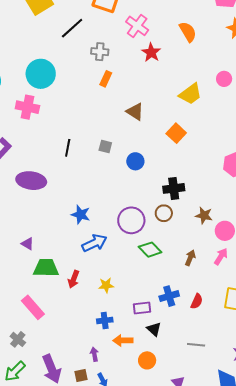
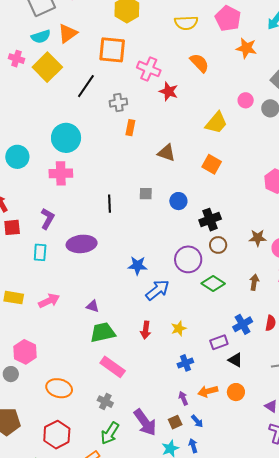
black cross: (174, 188) -> (210, 220), moved
green trapezoid: (46, 268) -> (103, 333), moved
orange arrow: (123, 340) -> (208, 391), moved

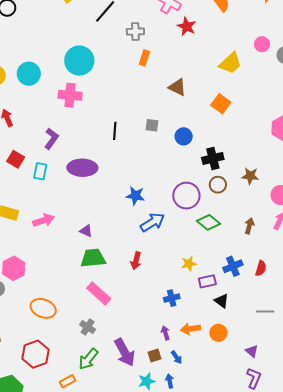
red square: (12, 227) -> (16, 159), moved, turned 30
brown star: (258, 238) -> (250, 176), moved
yellow star: (179, 328) -> (189, 264), moved

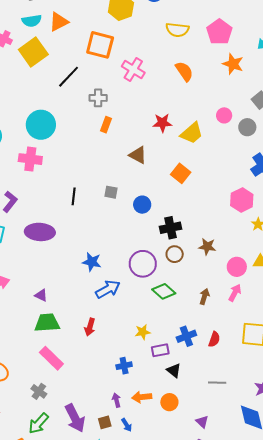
red star: (187, 26) -> (162, 123), moved, turned -30

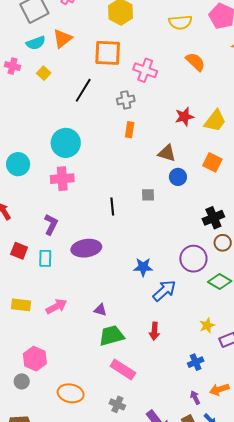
yellow square: (33, 52) -> (44, 73), size x0.5
gray cross: (98, 98) -> (126, 100), moved
blue circle: (142, 205) -> (178, 177), moved

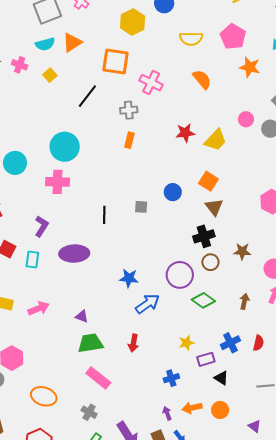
brown triangle: (167, 153) -> (214, 207), moved, turned 30

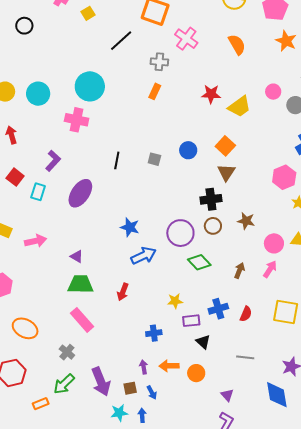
purple ellipse: (74, 254) -> (80, 193), turned -64

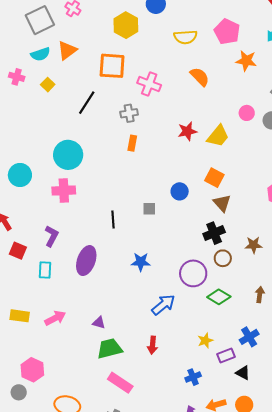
red square: (15, 177) -> (18, 251), moved
blue star: (130, 227) -> (141, 262), moved

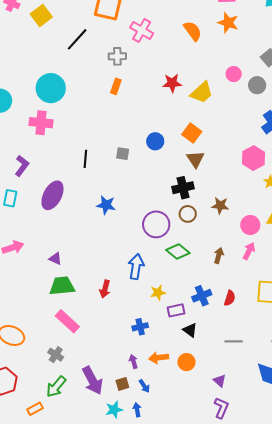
orange star: (246, 61) -> (228, 23), moved
yellow square: (48, 85) -> (41, 16), size x1.5
blue arrow: (163, 305) -> (136, 266), moved, turned -50

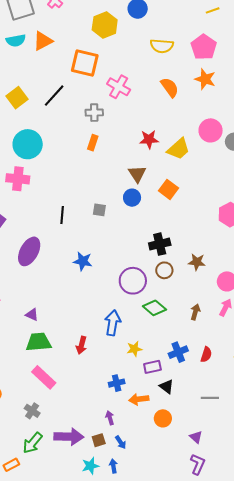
yellow square: (41, 16) -> (17, 98), moved
pink circle: (234, 74) -> (211, 130), size x1.5
brown triangle: (195, 159) -> (137, 174), moved
orange arrow: (159, 358) -> (139, 399), moved
purple arrow: (92, 380) -> (69, 437), turned -60

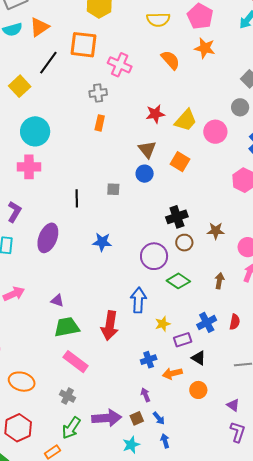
black line: (54, 96) -> (48, 63), moved
pink circle: (211, 130) -> (215, 132), moved
red arrow: (81, 345) -> (110, 326), size x1.6
blue arrow: (113, 466) -> (165, 441), moved

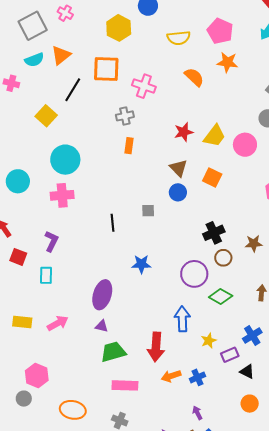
purple ellipse: (48, 238) -> (102, 295), moved
pink rectangle: (76, 362) -> (125, 385), turned -30
orange arrow: (172, 373) -> (171, 376), moved

